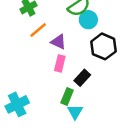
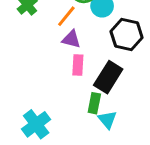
orange line: (38, 30) -> (66, 16), moved
black rectangle: (82, 78) -> (108, 77), size x1.5

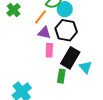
black hexagon: (127, 34) -> (66, 30), moved
cyan triangle: (107, 120) -> (85, 67), moved

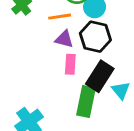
orange line: (40, 17) -> (60, 17), turned 42
green rectangle: (61, 76) -> (86, 102), size x1.5

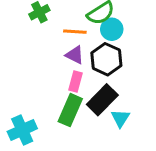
green rectangle: (86, 102) -> (70, 110), moved

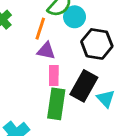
orange line: (75, 32) -> (40, 29), turned -60
black hexagon: (106, 59) -> (97, 44), moved

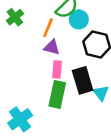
black rectangle: (84, 86) -> (83, 80), turned -50

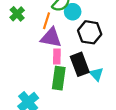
purple triangle: (52, 47) -> (51, 38), size x1.5

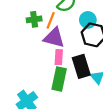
cyan circle: (73, 12) -> (88, 20), moved
green cross: (17, 14) -> (34, 19), moved, turned 32

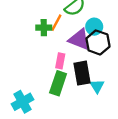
green cross: (34, 19) -> (44, 28), moved
purple triangle: (54, 38) -> (79, 39), moved

